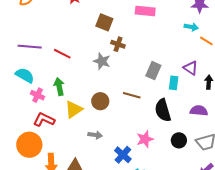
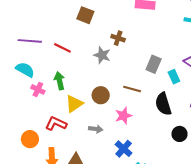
brown square: (104, 22) -> (85, 15), moved
cyan rectangle: (174, 83) -> (174, 77), turned -32
red L-shape: (44, 120) -> (56, 124), moved
pink star: (145, 139) -> (123, 116), moved
orange circle: (29, 145) -> (30, 139), size x0.7

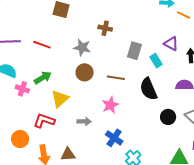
brown cross: (118, 38) -> (105, 28), moved
green arrow: (59, 81) -> (43, 78), turned 78
brown circle: (101, 95) -> (85, 72), moved

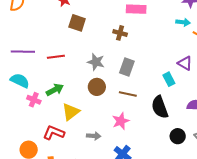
brown cross: (105, 28) -> (120, 33), moved
red line: (42, 45) -> (56, 57), turned -30
gray rectangle: (134, 51) -> (127, 67), moved

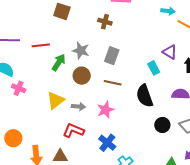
green arrow: (55, 90) -> (59, 62), moved, turned -30
red L-shape: (54, 133) -> (73, 131), moved
gray arrow: (94, 136) -> (78, 107), moved

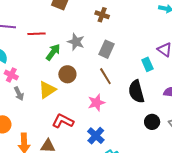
brown circle: (82, 76) -> (67, 74), moved
brown line: (113, 83) -> (105, 76), turned 42
gray arrow: (78, 107) -> (19, 94), moved, turned 56

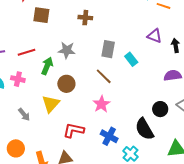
gray rectangle: (106, 49) -> (108, 49), moved
cyan rectangle: (147, 64) -> (131, 59), moved
pink cross: (11, 75) -> (18, 79), moved
black semicircle: (136, 92) -> (144, 129), moved

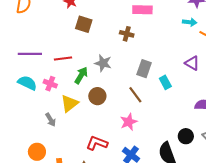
yellow triangle: (51, 104) -> (69, 103), moved

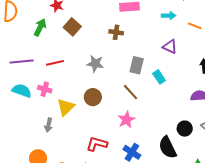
cyan arrow: (190, 22) -> (169, 16), moved
brown square: (84, 24) -> (72, 27), turned 30
purple triangle: (192, 63) -> (170, 47), moved
green arrow: (81, 75) -> (40, 27), moved
gray arrow: (51, 120) -> (49, 125), turned 48

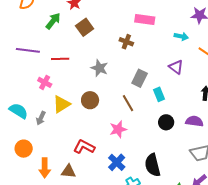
cyan semicircle: (22, 91) -> (19, 111), moved
black circle: (185, 129) -> (166, 122), moved

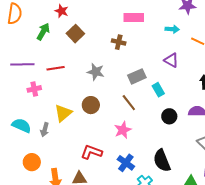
gray rectangle: (140, 78) -> (137, 76), turned 48
pink cross: (45, 82) -> (34, 89), moved, turned -32

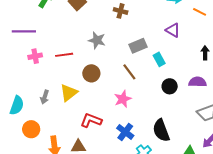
red line: (56, 68) -> (64, 55), moved
yellow triangle: (63, 113) -> (69, 93), moved
cyan semicircle: (22, 125) -> (17, 105), moved, turned 84

